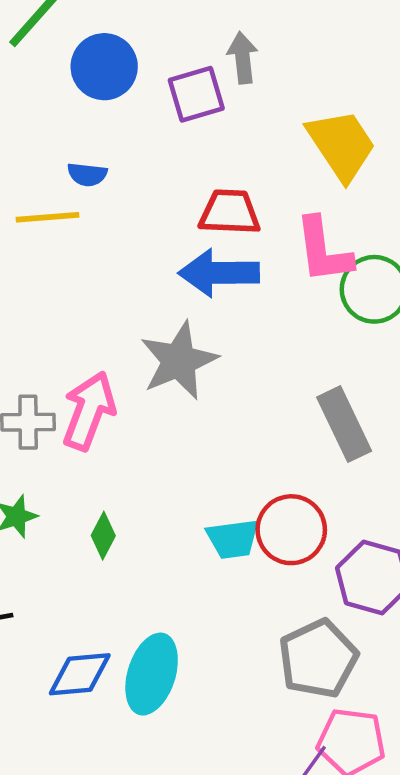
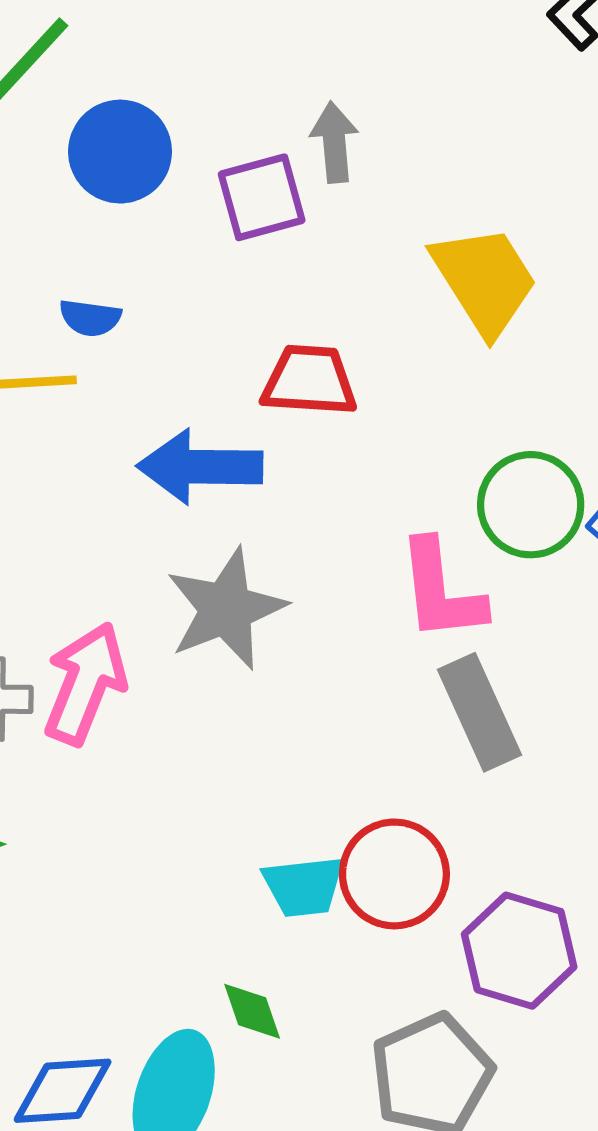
pink L-shape: (323, 250) -> (441, 591), moved
blue arrow: (219, 273) -> (200, 467), moved
green diamond: (103, 536) -> (252, 1011), moved, turned -48

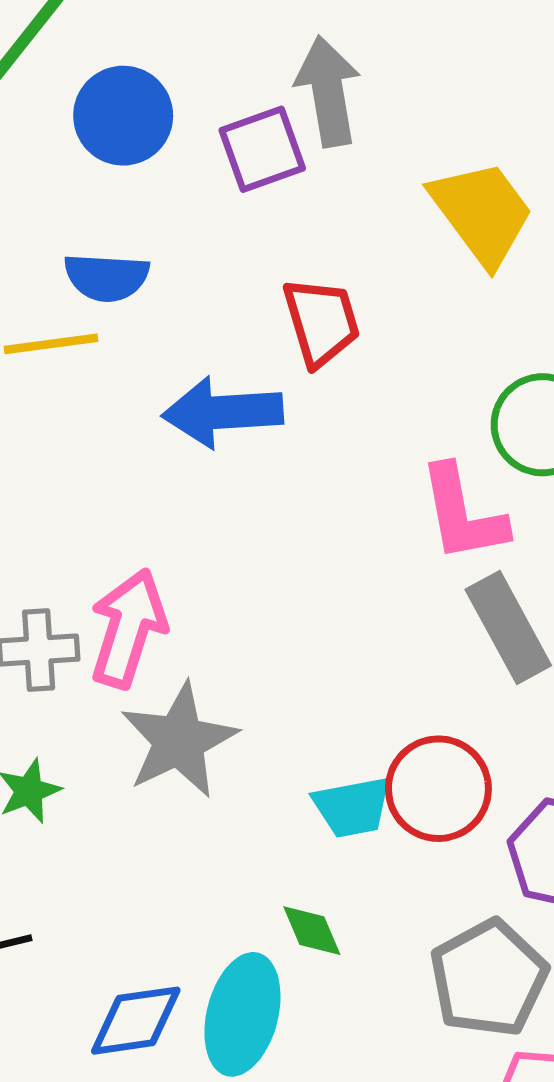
gray arrow: (334, 142) -> (328, 91), size x1.4
blue semicircle: (90, 318) -> (107, 277), size x1.4
red trapezoid: (309, 381) -> (321, 322), turned 74
gray star: (226, 609) -> (179, 740), moved

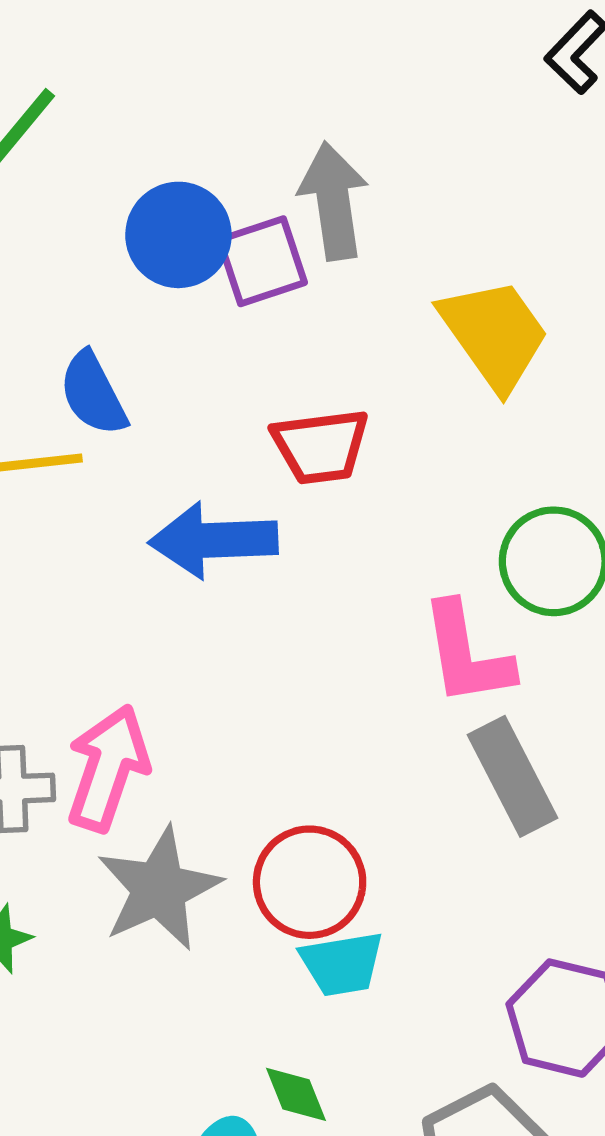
blue circle: (123, 116) -> (178, 235), moved
blue semicircle: (107, 277) -> (93, 394), turned 58
red trapezoid: (321, 322) -> (321, 446), turned 98
red circle: (438, 789) -> (310, 882), moved

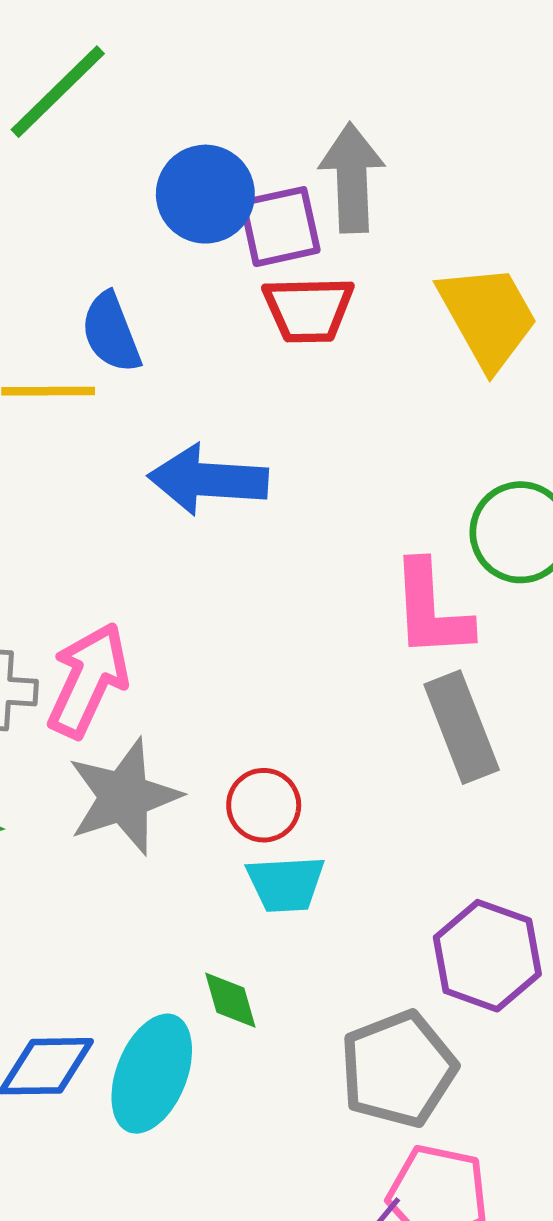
red trapezoid: (321, 446) -> (308, 309), moved
red circle: (310, 882) -> (264, 805), size x0.7

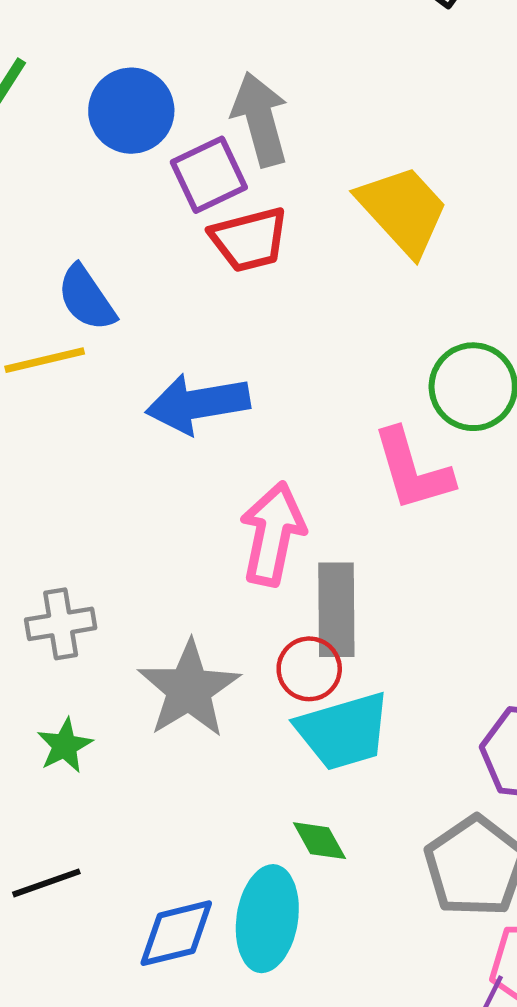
blue circle: (205, 194) -> (131, 111), moved
pink arrow: (88, 680) -> (273, 534), moved
gray rectangle: (462, 727) -> (336, 610), moved, turned 34
cyan trapezoid: (286, 884) -> (343, 731), size x1.4

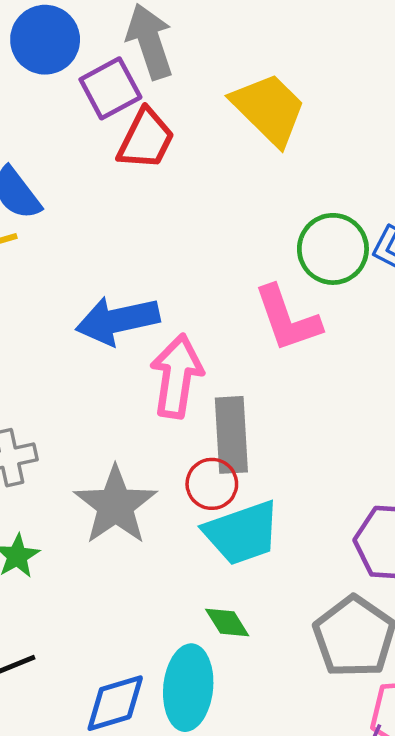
red trapezoid: (249, 240) -> (146, 139), turned -46
blue arrow: (198, 404) -> (118, 320), moved

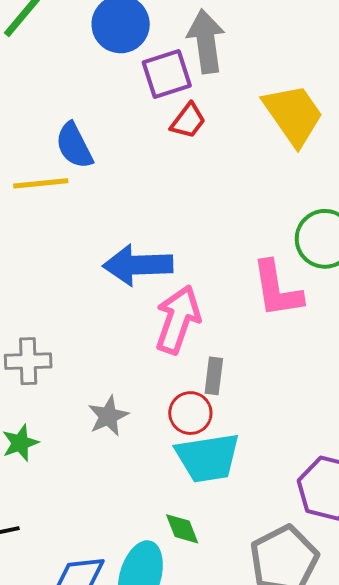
red trapezoid: (146, 139) -> (188, 121), size x0.7
gray rectangle: (231, 435) -> (214, 376), size x0.6
gray star: (115, 505) -> (108, 416), size x0.6

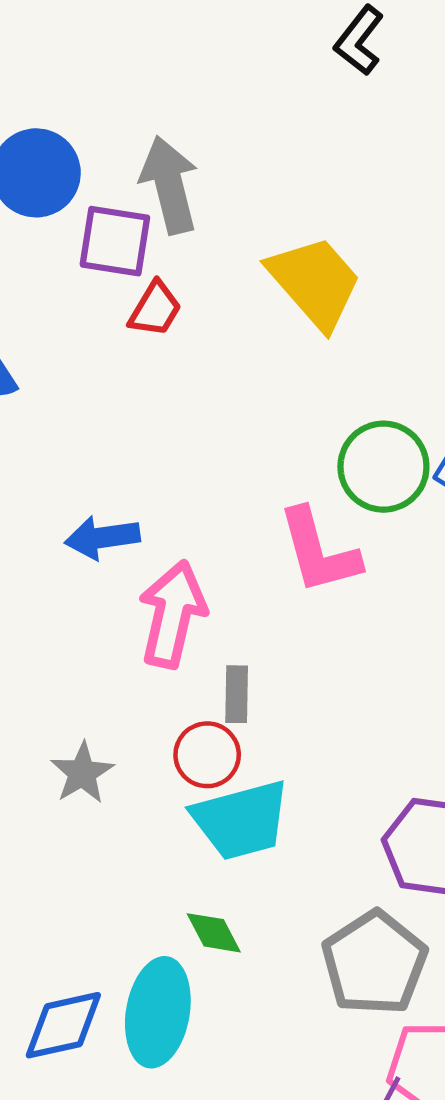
purple square: (167, 74) -> (115, 241), turned 33
blue arrow: (138, 265) -> (102, 538), size x0.7

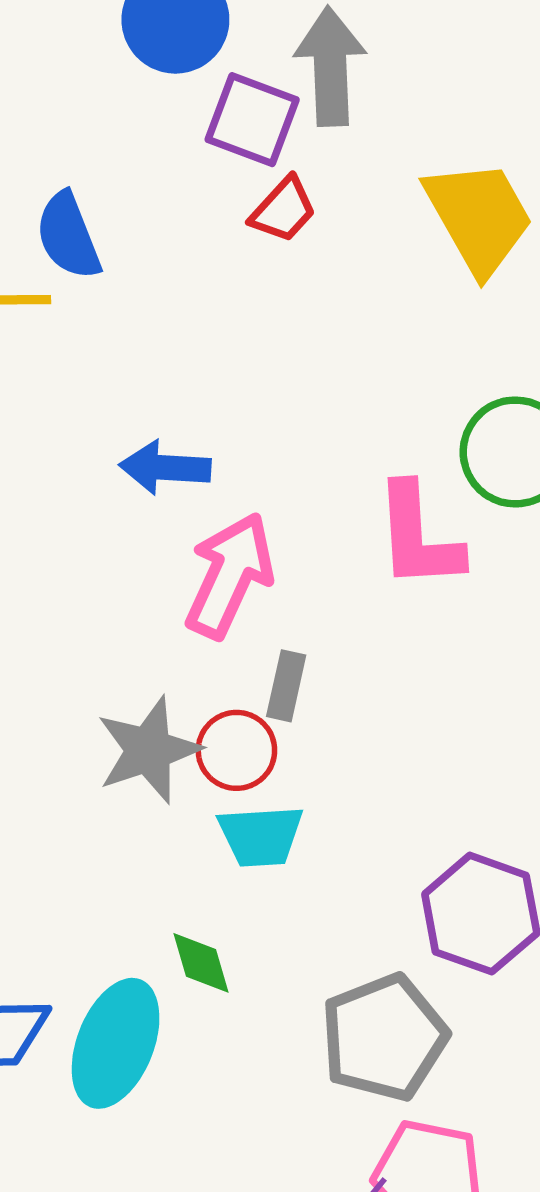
gray star: (82, 773) -> (149, 750), moved, size x1.4
cyan trapezoid: (241, 820) -> (261, 836), size x0.7

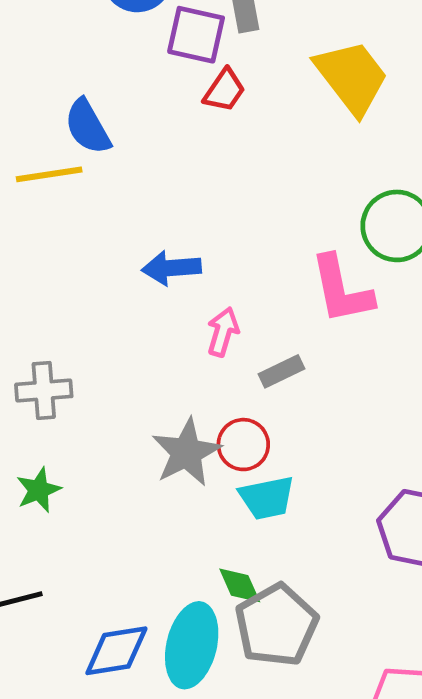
pink arrow: (230, 575) -> (223, 332), size x0.6
gray rectangle: (286, 686) -> (282, 371), moved, turned 60
gray pentagon: (384, 1038) -> (276, 625), moved

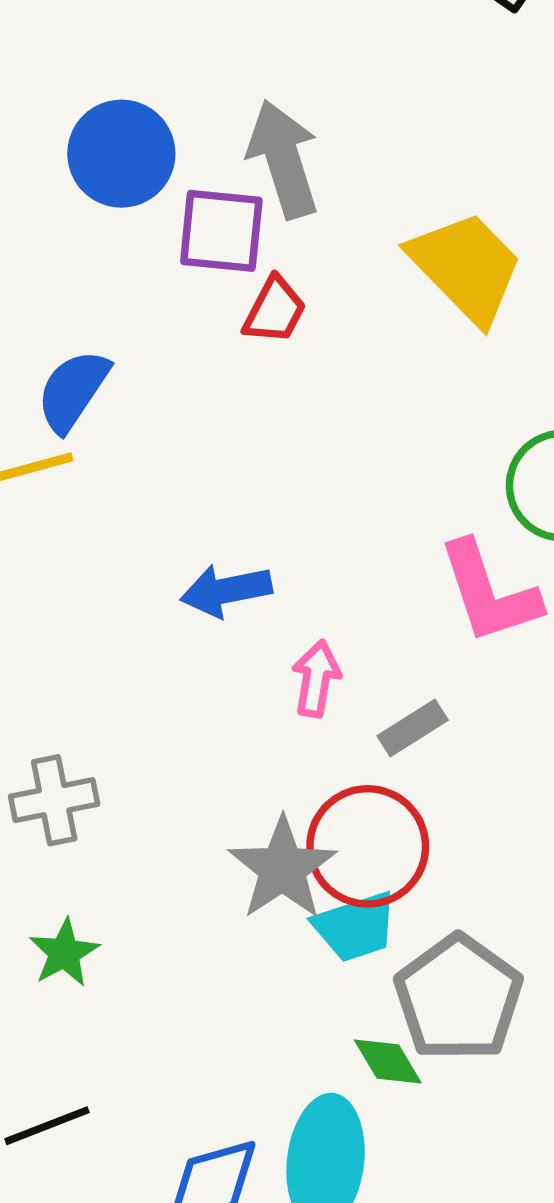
blue semicircle: (88, 127) -> (73, 391), turned 70
red circle: (243, 445) -> (368, 846), size x1.5
cyan trapezoid: (267, 498) -> (355, 927), moved
gray pentagon: (276, 625) -> (458, 998), moved

